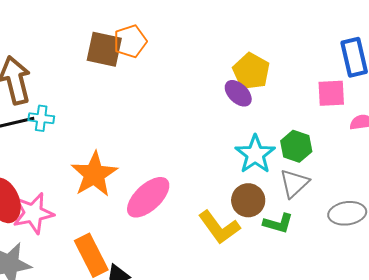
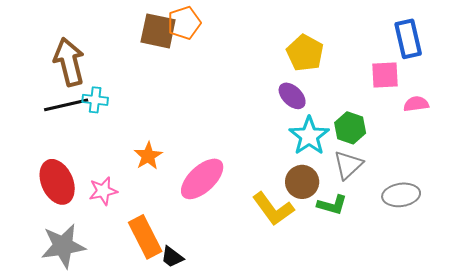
purple ellipse: (238, 93) -> (292, 96), moved
orange star: (94, 174) -> (148, 156), size x0.6
pink star: (33, 213) -> (103, 191), moved, size x0.7

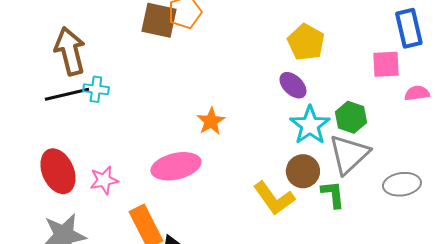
orange star: (148, 156) -> (211, 121), moved
gray triangle: (348, 165) -> (349, 154), size x1.4
pink ellipse: (202, 179) -> (176, 166), moved, turned 30
green L-shape: (332, 205) -> (333, 194), turned -112

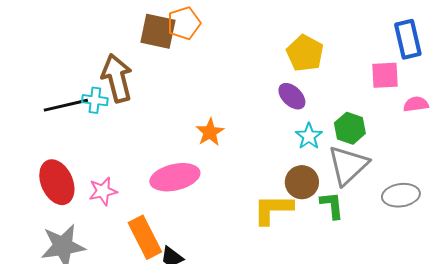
brown arrow: (70, 51) -> (117, 78), moved
cyan star: (310, 125) -> (309, 136), size x0.7
yellow L-shape: (274, 198) -> (273, 209), turned 126

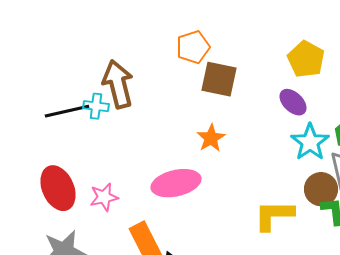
orange pentagon: (184, 23) -> (193, 47), moved
brown square: (158, 31) -> (219, 79), moved
cyan star: (309, 136) -> (310, 142), size x1.4
brown circle: (302, 182) -> (321, 189), moved

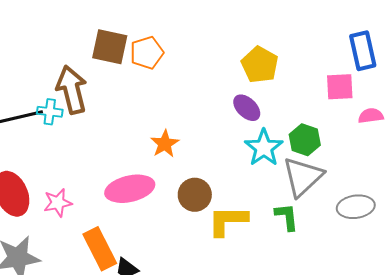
brown square: (219, 79) -> (110, 47), moved
brown circle: (321, 189) -> (195, 195), moved

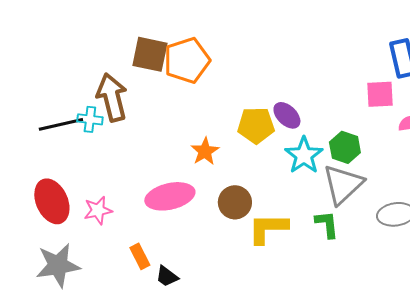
orange pentagon: (147, 53) -> (187, 60), size x1.4
yellow pentagon: (260, 65) -> (256, 125), moved, turned -30
orange rectangle: (100, 249) -> (140, 256), size x0.6

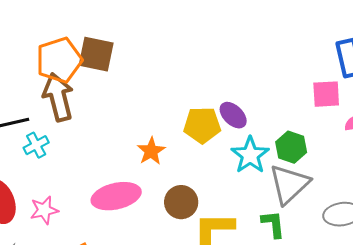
orange pentagon: (187, 60) -> (59, 60), moved
cyan cross: (90, 119) -> (36, 145), moved, turned -35

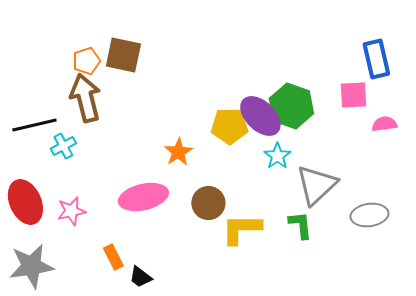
orange pentagon: (59, 60) -> (86, 61), size x0.6
purple ellipse: (233, 115) -> (260, 116), size x1.5
green hexagon: (291, 147) -> (291, 106), moved, size x1.4
cyan star: (250, 155) -> (277, 156), size x0.7

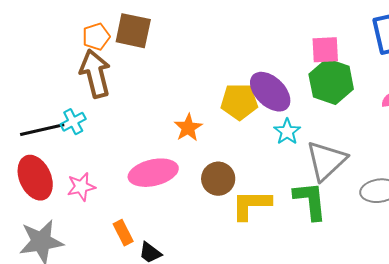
pink square: (353, 95) -> (325, 50), moved
green hexagon: (291, 106) -> (331, 82), moved
black line: (34, 125) -> (42, 130), moved
green L-shape: (300, 225) -> (310, 201), size x1.4

